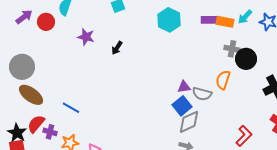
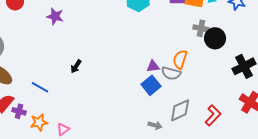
black arrow: (117, 48) -> (76, 66), moved
orange semicircle: (223, 80) -> (180, 59), moved
gray diamond: (189, 122) -> (180, 110), moved

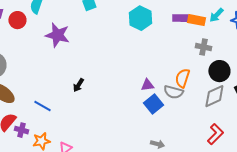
purple star: (55, 16) -> (57, 35), size x1.4
black circle: (215, 38) -> (219, 71), moved
purple triangle: (153, 66) -> (147, 85), moved
gray diamond: (180, 110) -> (214, 96), moved

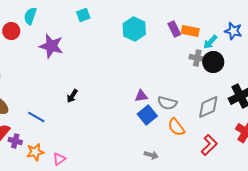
cyan arrow: (216, 15) -> (210, 42), moved
purple rectangle: (180, 18) -> (174, 29), turned 63
black circle: (219, 71) -> (213, 62), moved
orange semicircle: (182, 78) -> (176, 127), moved, turned -54

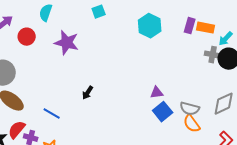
purple rectangle: (174, 29) -> (190, 26), turned 42
red circle: (11, 31) -> (27, 37), moved
gray semicircle: (167, 103) -> (190, 109), moved

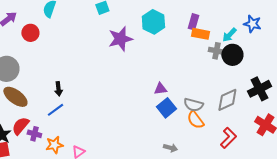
orange rectangle: (206, 28) -> (200, 34), moved
purple star: (67, 43) -> (120, 39), moved, turned -30
black arrow: (88, 93) -> (58, 89), moved, turned -40
blue line: (52, 114) -> (55, 110), turned -66

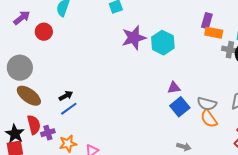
cyan hexagon: (153, 22) -> (163, 43), moved
black arrow: (58, 89) -> (66, 96), moved, turned -112
red semicircle: (20, 126) -> (34, 125), turned 126
purple cross: (34, 134) -> (48, 133), turned -32

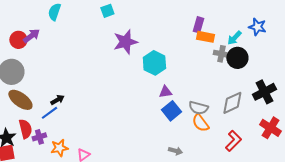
purple arrow: (22, 18) -> (31, 36), moved
red circle: (44, 32) -> (18, 40), moved
cyan hexagon: (163, 43) -> (154, 63), moved
blue line: (69, 109) -> (49, 113), moved

